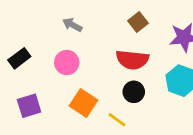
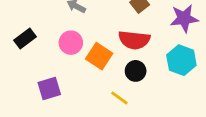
orange square: (84, 103) -> (99, 56), moved
purple square: (29, 106) -> (49, 88), moved

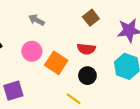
red semicircle: (134, 40) -> (86, 49), size x0.7

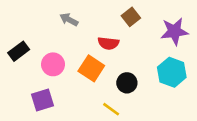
red semicircle: (86, 49) -> (108, 43), moved
pink circle: (32, 51) -> (53, 64), moved

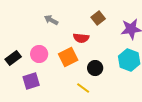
black rectangle: (19, 51) -> (13, 58), moved
orange square: (91, 68) -> (68, 57), turned 30

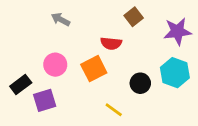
gray arrow: (51, 20) -> (61, 19), moved
black rectangle: (13, 58) -> (21, 85), moved
black circle: (95, 68) -> (140, 83), moved

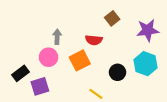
gray arrow: (61, 19) -> (57, 37), moved, turned 64

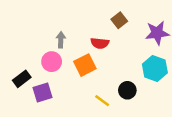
black circle: (118, 72) -> (127, 90), moved

